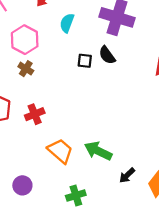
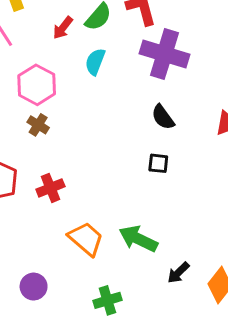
black semicircle: (107, 55) -> (163, 117), moved
black square: (85, 61) -> (158, 163), moved

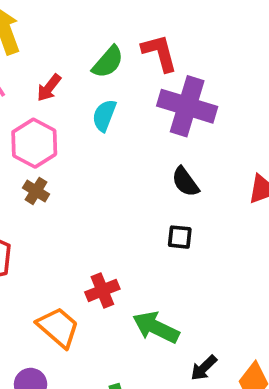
red arrow: (63, 28) -> (49, 88), moved
red cross: (50, 188) -> (102, 290), moved
orange trapezoid: (86, 239) -> (58, 327), moved

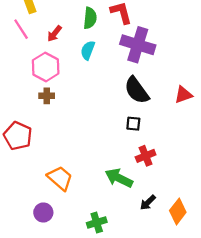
green semicircle: (108, 62) -> (90, 18), turned -35
black semicircle: (185, 182) -> (137, 90), size x1.5
brown cross: (36, 191) -> (47, 96), turned -32
red cross: (102, 290) -> (146, 156), moved

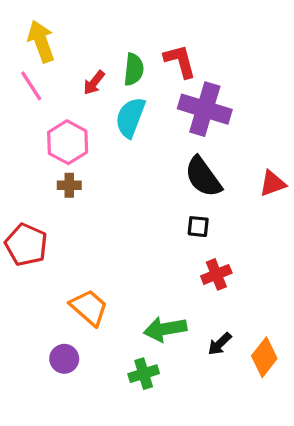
red arrow: (54, 34) -> (94, 83), moved
cyan semicircle: (88, 50) -> (130, 117), size x1.4
green arrow: (119, 178) -> (165, 329), moved, turned -36

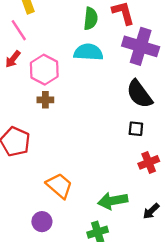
red arrow: (94, 83) -> (13, 59), moved
cyan semicircle: (130, 117) -> (88, 52), turned 72

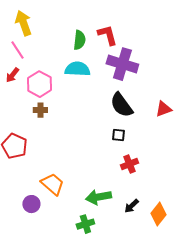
purple circle: (42, 222) -> (31, 204), moved

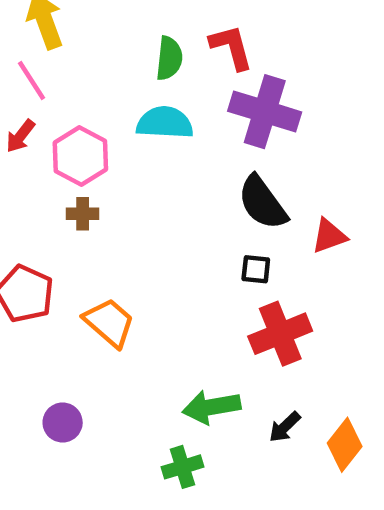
red triangle: (163, 109) -> (329, 236), moved
red cross: (129, 164) -> (280, 334), size x1.5
orange trapezoid: (52, 184) -> (109, 323), moved

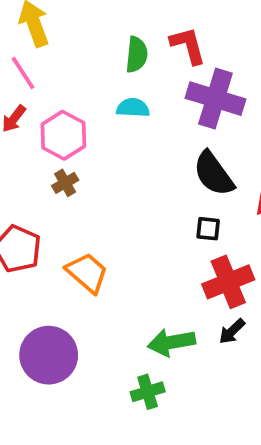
cyan semicircle: (165, 123) -> (133, 108), size x0.7
brown cross: (83, 214) -> (65, 183), turned -30
purple circle: (63, 423) -> (49, 355), size x1.8
black arrow: (285, 427) -> (232, 331), moved

